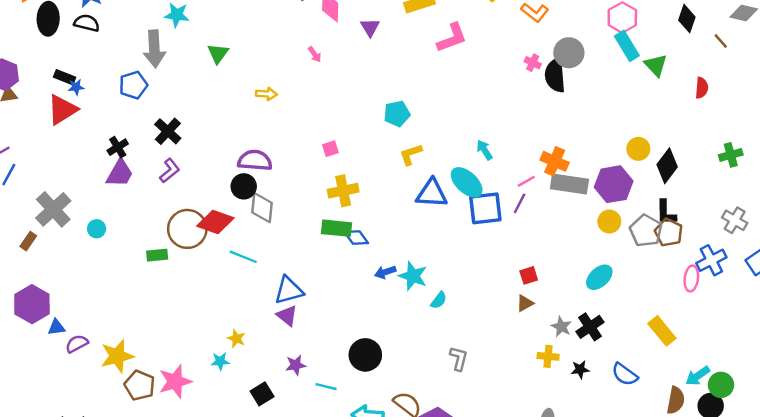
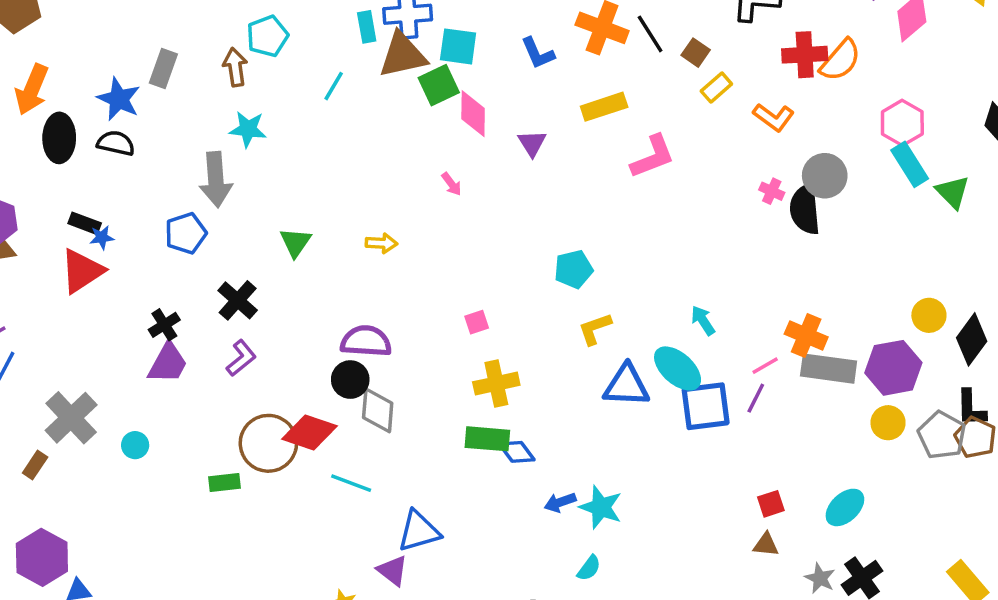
green triangle: (218, 53) -> (295, 242), moved
cyan ellipse: (599, 277) -> (845, 507), moved
cyan semicircle: (439, 300) -> (589, 568), moved
brown triangle: (525, 303) -> (766, 545), turned 36
purple triangle: (287, 316) -> (393, 571), moved

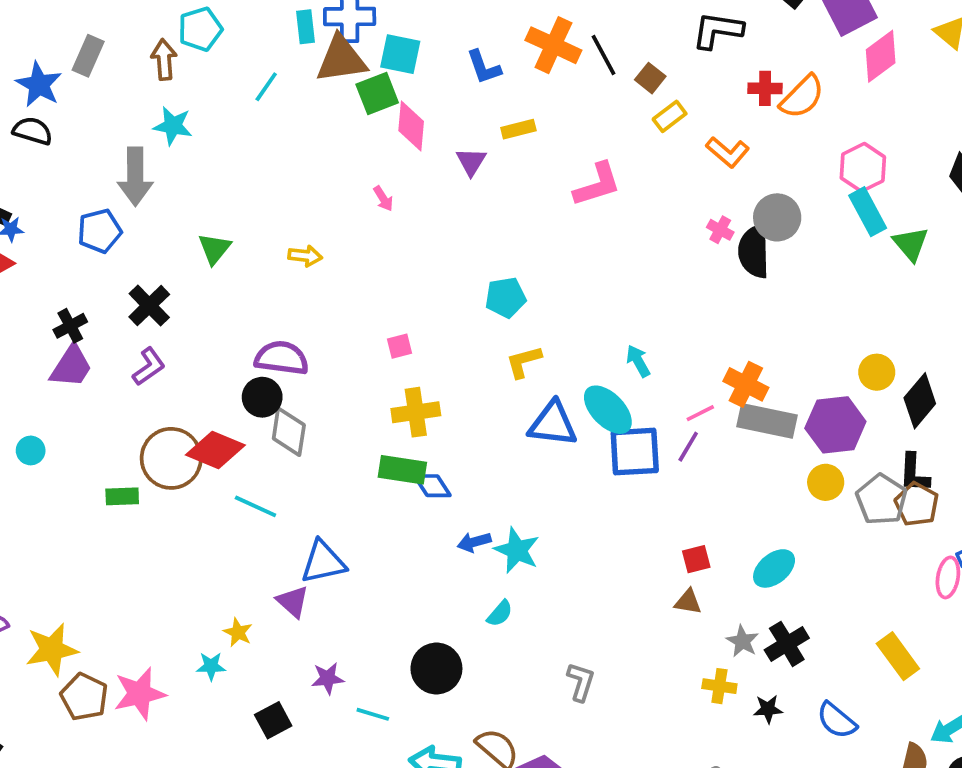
red cross: (805, 55) -> (765, 88), size x0.7
yellow rectangle: (604, 107) -> (518, 129), moved, size x0.7

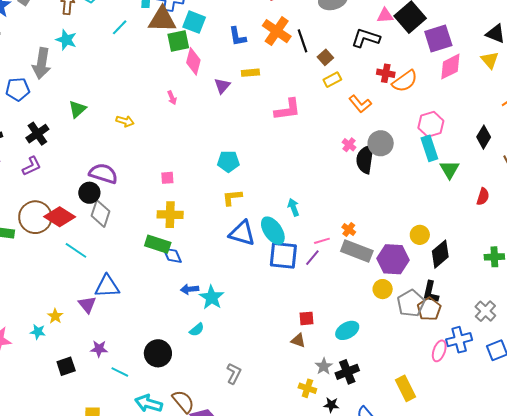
orange cross: (746, 384) -> (349, 230), size x0.6

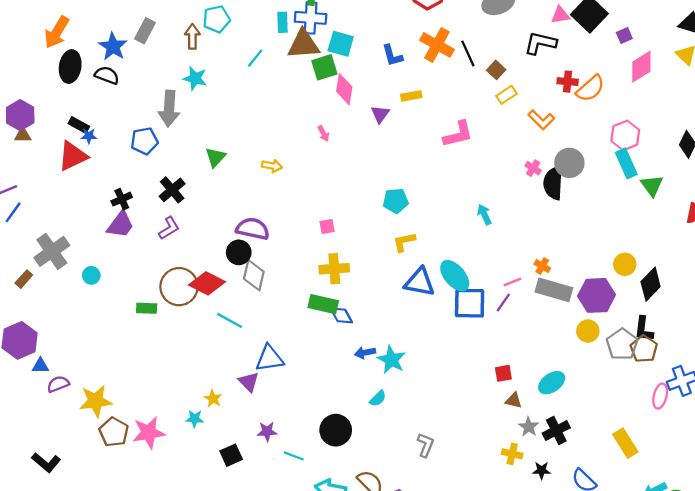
purple square: (438, 38) -> (624, 36), size x0.5
cyan arrow: (293, 207) -> (484, 214), moved
brown triangle: (298, 340) -> (514, 401), moved

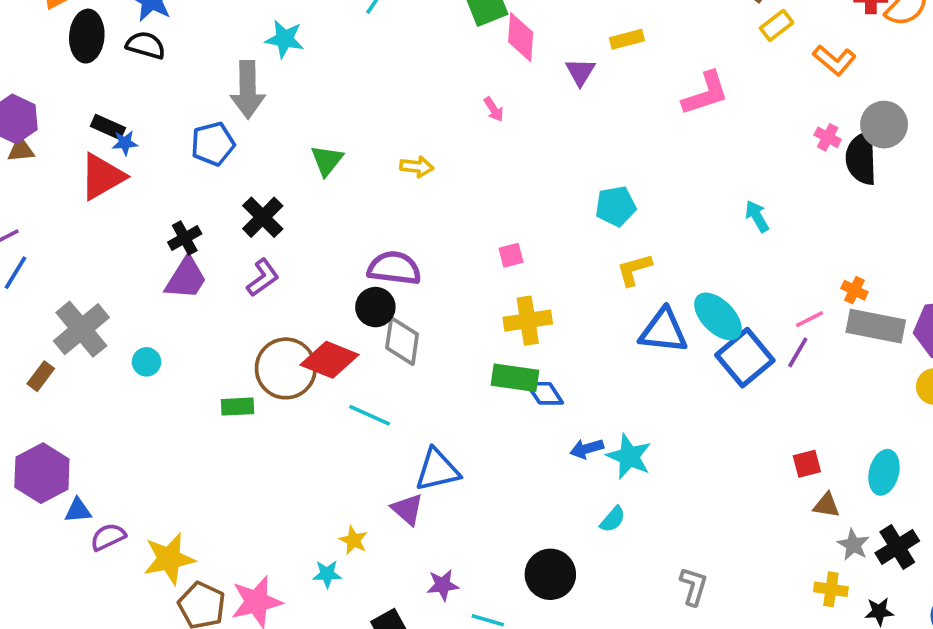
blue square: (470, 303) -> (745, 358), turned -36
cyan ellipse: (552, 383) -> (884, 472), turned -36

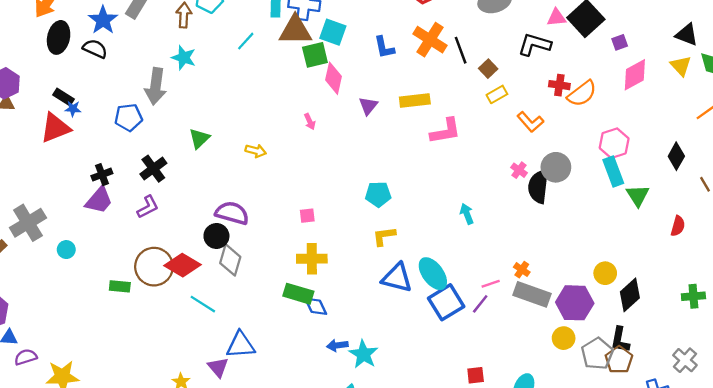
yellow rectangle: (627, 39) -> (415, 100), moved, size x1.4

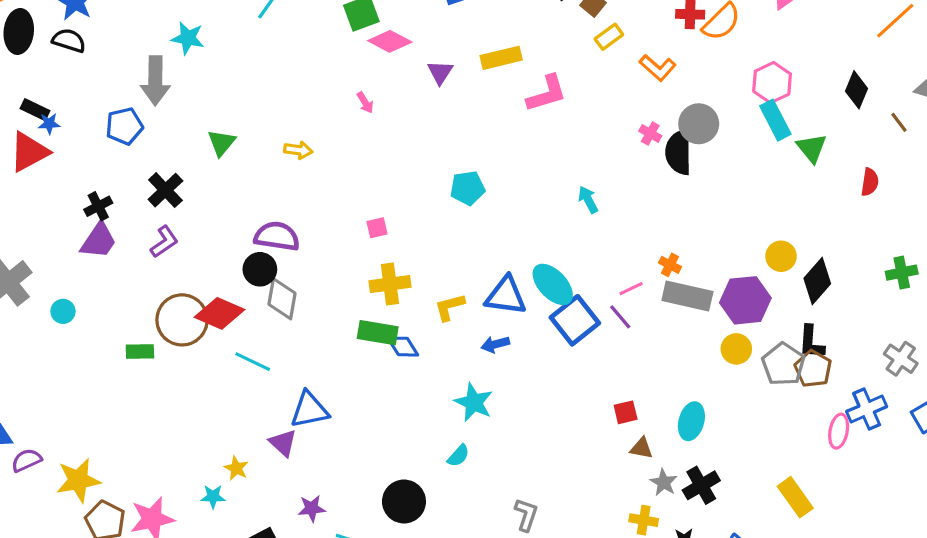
pink diamond: (334, 78) -> (390, 41), turned -68
yellow L-shape: (384, 236) -> (450, 307), moved
purple line: (480, 304) -> (620, 317), turned -72
blue arrow: (337, 345) -> (495, 344), moved

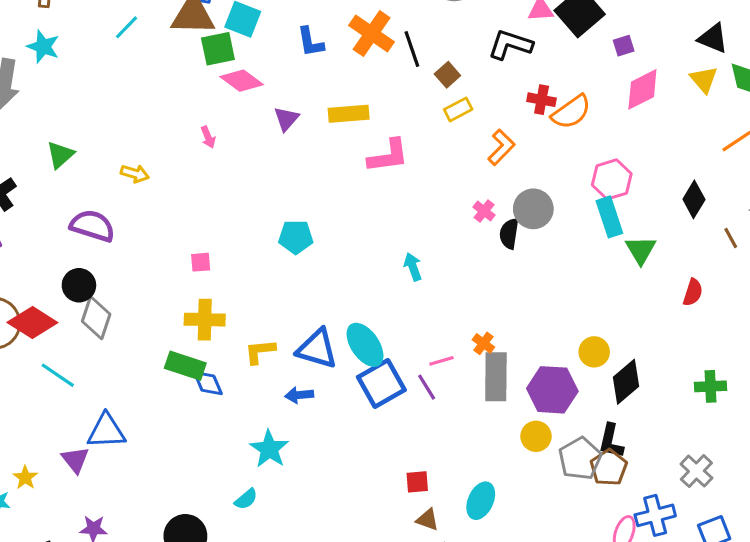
orange L-shape: (658, 68) -> (501, 147), turned -96
black semicircle: (679, 152) -> (509, 234), size x0.7
purple semicircle: (277, 236) -> (92, 226), moved
gray rectangle: (687, 296) -> (496, 377), turned 69

